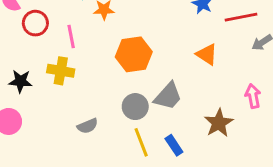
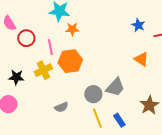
orange hexagon: (134, 54) -> (70, 61), moved
yellow cross: (61, 71) -> (43, 70), turned -36

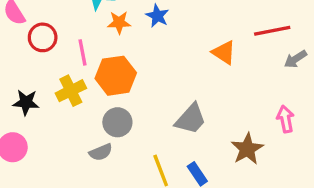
blue star: (138, 25) -> (157, 16), moved
orange triangle: (141, 59) -> (224, 52), moved
gray circle: (93, 94) -> (117, 122), moved

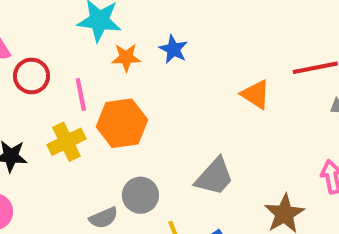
gray circle: (117, 122) -> (140, 195), moved

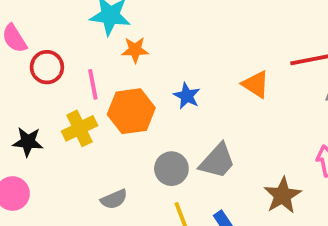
blue star: (173, 49) -> (187, 96), moved
gray circle: (140, 195) -> (171, 169), moved

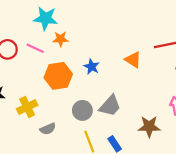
pink line: (93, 84) -> (35, 48), moved, turned -54
yellow cross: (80, 128) -> (27, 107), moved
brown star: (283, 195) -> (149, 127), turned 30

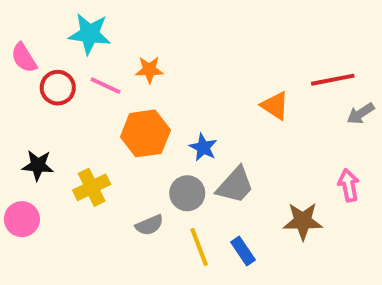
cyan star: (46, 18) -> (90, 34), moved
blue star: (92, 67) -> (203, 147), moved
gray semicircle: (48, 129) -> (149, 225), moved

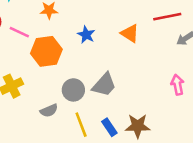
pink line: (106, 86) -> (19, 32), moved
blue star: (203, 147) -> (86, 35), moved
brown star: (303, 221) -> (138, 126), moved

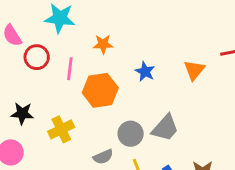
pink line: (19, 32) -> (70, 69), turned 72
orange triangle: (130, 33) -> (194, 70), turned 36

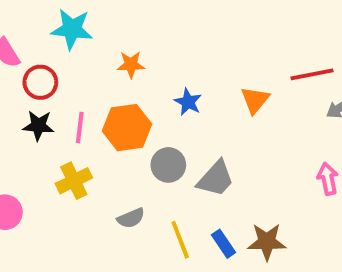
pink line: (70, 69) -> (80, 128), moved
black star: (22, 113) -> (38, 126), moved
gray circle: (131, 134) -> (168, 165), moved

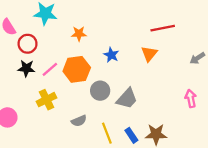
red line: (312, 74) -> (163, 28), moved
pink line: (80, 128) -> (50, 69), turned 42

